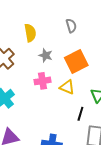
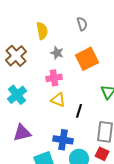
yellow triangle: (67, 87) -> (58, 100), moved
black line: (80, 114) -> (79, 111), moved

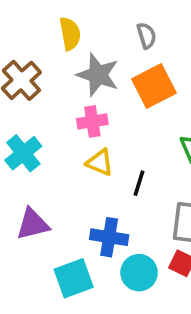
gray semicircle: (82, 24) -> (146, 36), moved
gray star: (57, 53) -> (98, 75), size x1.6

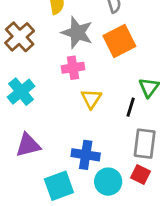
yellow triangle: (100, 163) -> (91, 99), moved, turned 40
black line: (139, 183) -> (131, 107), moved

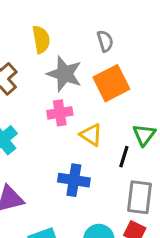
yellow triangle: (91, 99) -> (91, 135), moved, turned -30
blue cross: (86, 155) -> (74, 180), moved

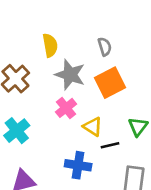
pink cross: (60, 113) -> (66, 108), turned -30
black line: (124, 157) -> (110, 145), moved, turned 60

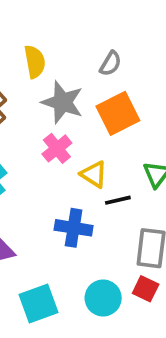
gray semicircle: (105, 47) -> (110, 64), turned 48

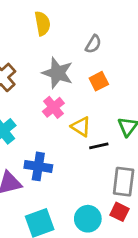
yellow semicircle: (35, 62) -> (42, 23), moved
orange square: (118, 113) -> (99, 81), size x0.6
blue cross: (74, 228) -> (38, 166), moved

